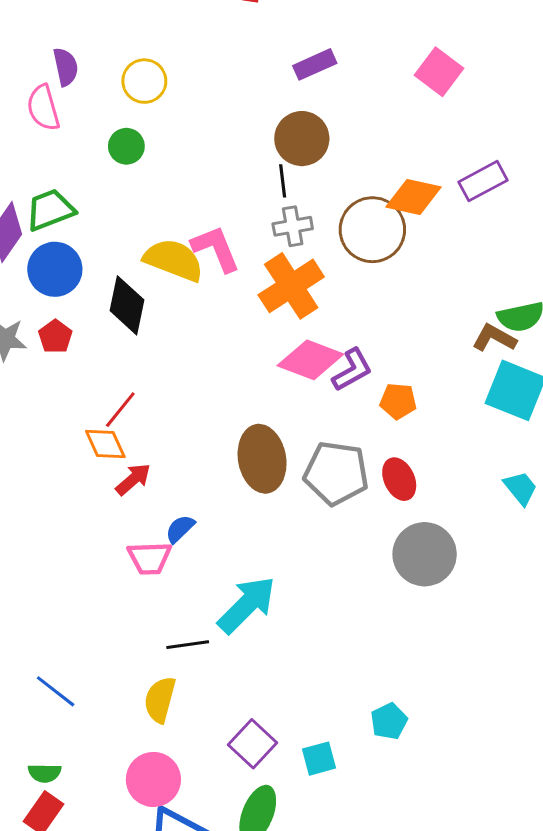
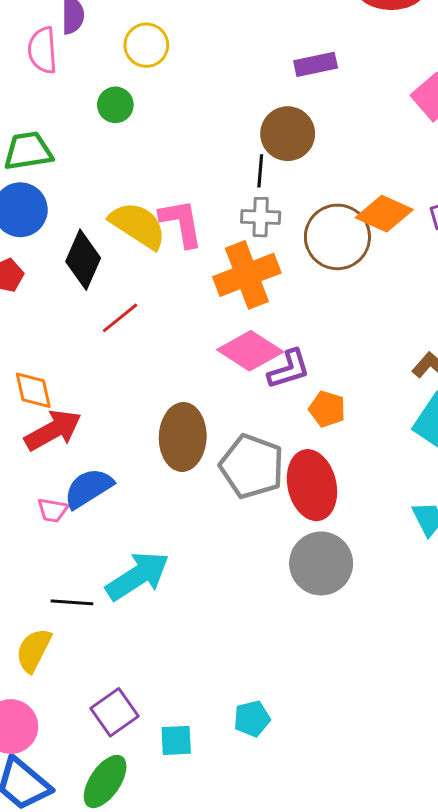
red line: (120, 410) -> (120, 318), moved
red arrow: (133, 479) -> (53, 430), size x1.5
red ellipse: (399, 479) -> (312, 485), size x1.6
blue semicircle: (180, 529) -> (88, 488), size x1.6
pink trapezoid: (149, 558) -> (53, 510), size x0.7

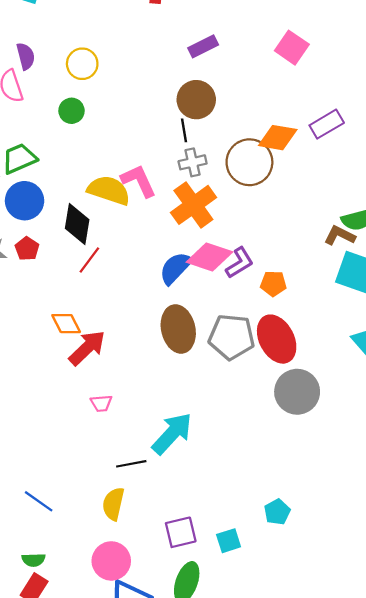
red line: (120, 318) -> (89, 260), moved
blue semicircle: (88, 488) -> (176, 268), moved
purple square: (115, 712) -> (181, 532), turned 36

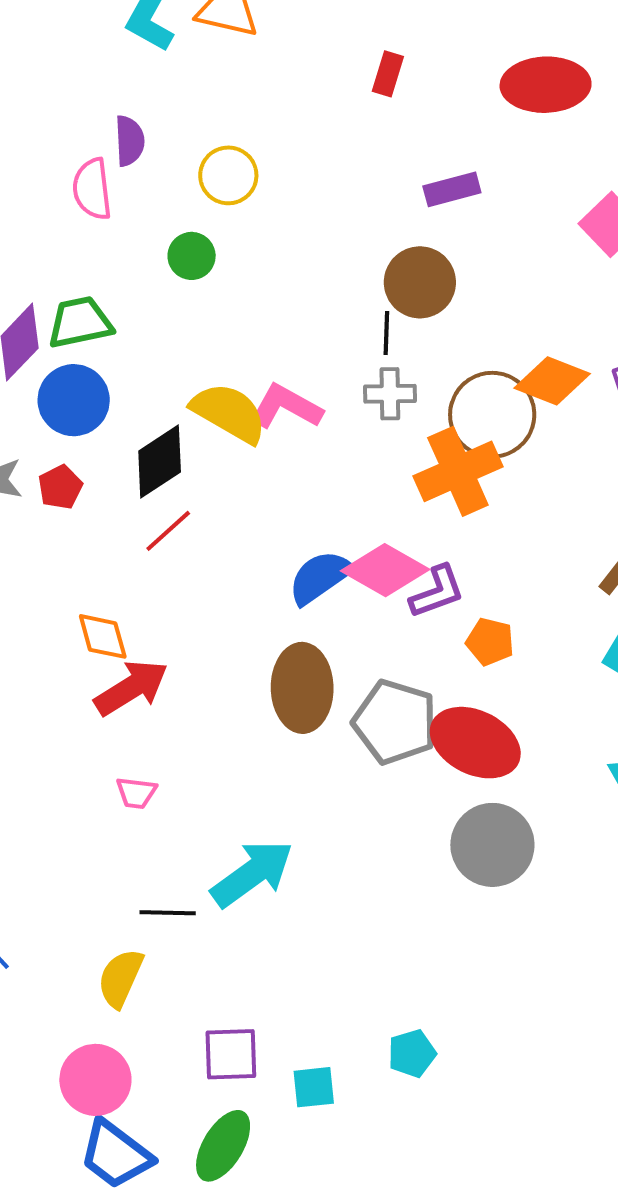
pink L-shape: (139, 181) -> (286, 407), turned -48
orange cross: (193, 205) -> (458, 471), moved
black diamond: (77, 224) -> (160, 462), turned 36
red ellipse: (277, 339) -> (475, 743), turned -48

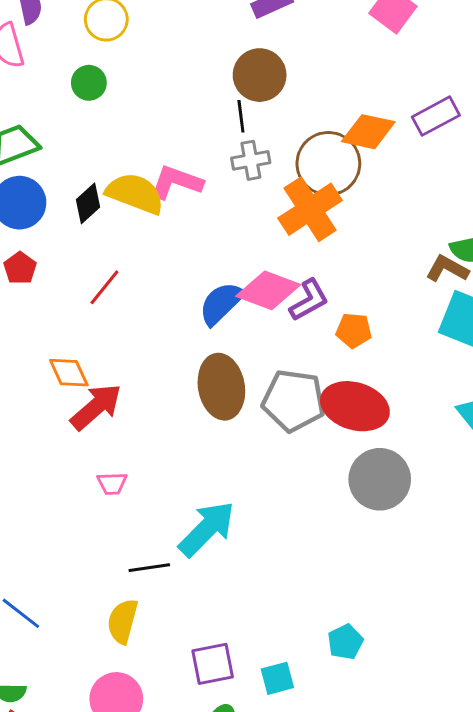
black diamond: (160, 462) -> (88, 203), moved, size x0.7

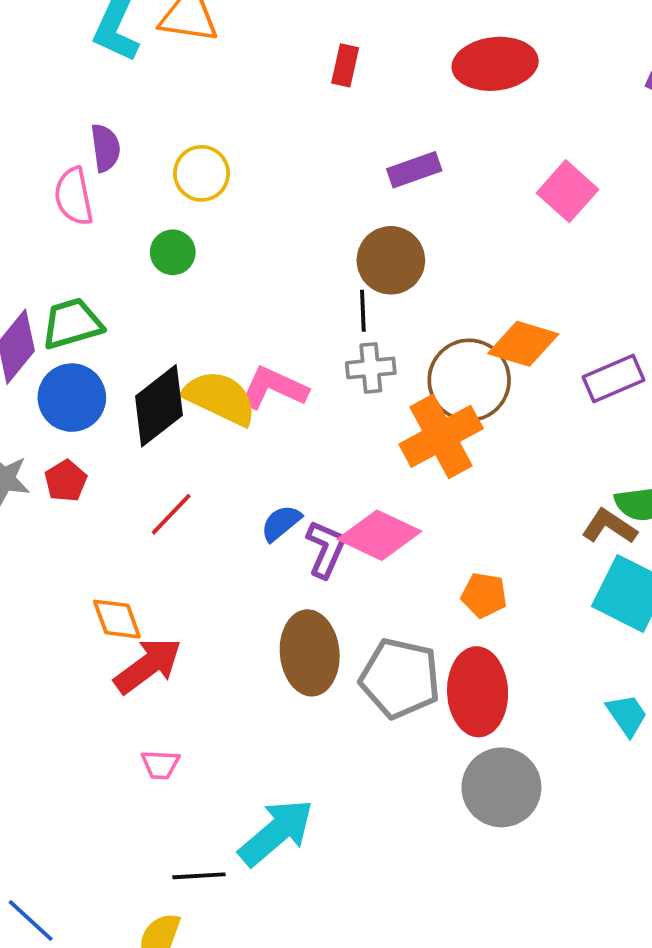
purple rectangle: (436, 116) -> (614, 379), moved
black diamond: (88, 203) -> (159, 406), size x1.6
purple L-shape: (309, 300) -> (326, 549), moved, turned -42
blue semicircle: (221, 303) -> (281, 523), moved, size x0.7
red ellipse: (355, 406) -> (478, 692), turned 66

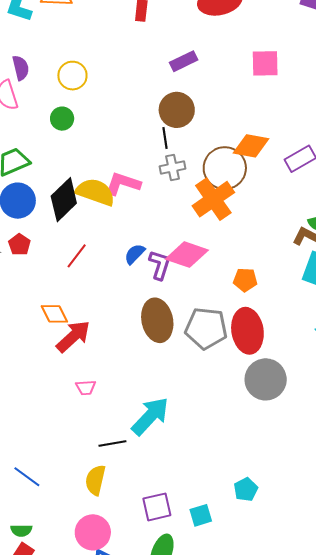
pink square: (567, 191) -> (265, 63), turned -36

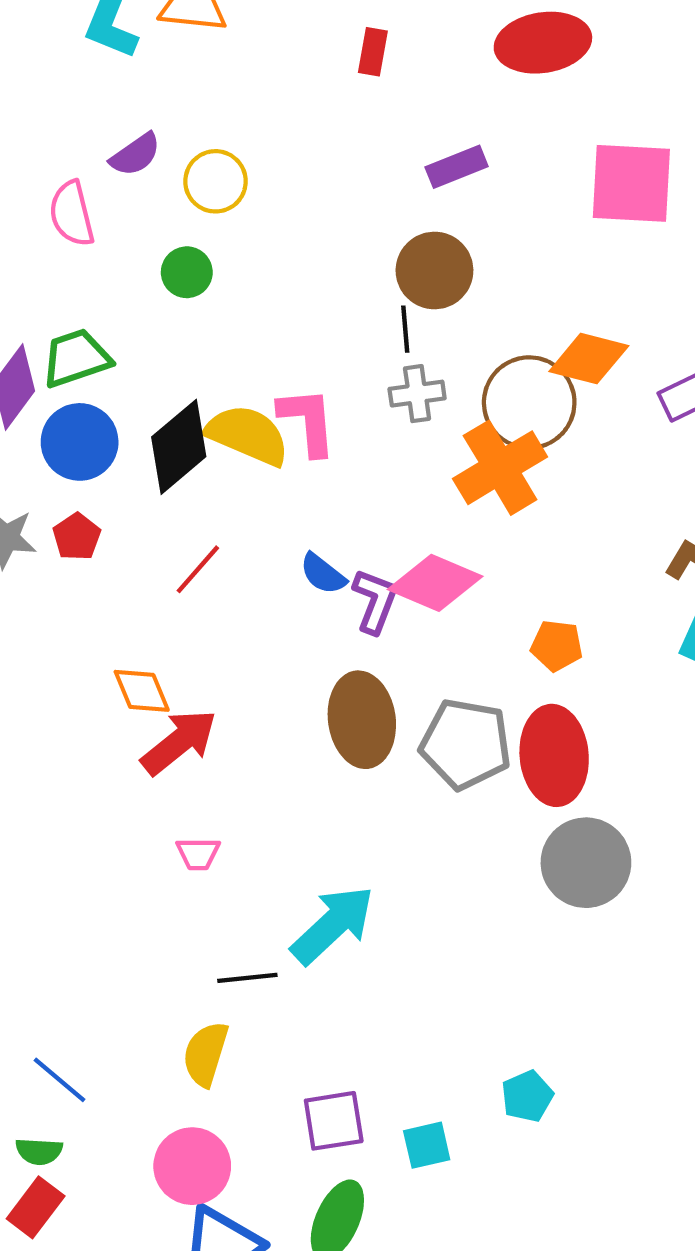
pink square: (265, 63) -> (631, 183), size x1.4
purple semicircle: (21, 68) -> (135, 155), moved, turned 65
pink L-shape: (123, 184) -> (308, 421), turned 63
blue semicircle: (135, 254) -> (323, 574), turned -100
blue line: (27, 477) -> (59, 1080), moved

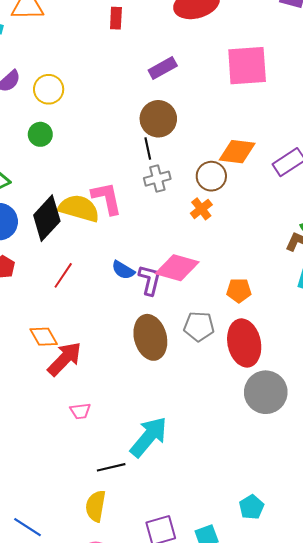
brown circle: (529, 403) -> (211, 176), size x0.7
orange cross: (500, 468) -> (201, 209), size x0.5
gray pentagon: (466, 744) -> (199, 326), moved, size x0.7

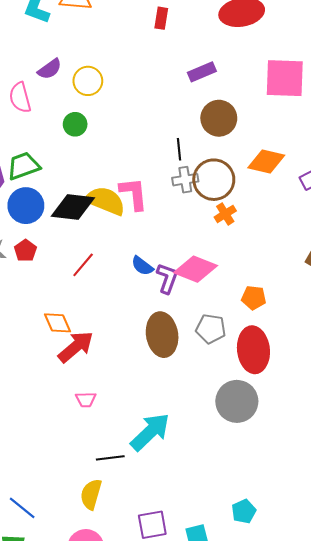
brown circle: (158, 119) -> (219, 118), moved
brown circle: (211, 176) -> (214, 180), moved, size x1.4
black diamond: (47, 218) -> (73, 207), turned 48
gray circle: (266, 392) -> (237, 401), moved

